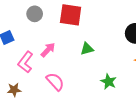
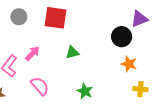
green star: (109, 82) -> (85, 91), moved

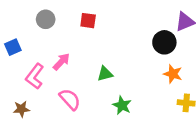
red square: (56, 18) -> (88, 21), size x0.6
green triangle: (72, 52) -> (105, 74), moved

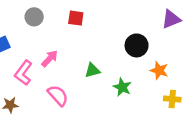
black circle: (164, 42) -> (137, 45), moved
green star: (122, 105) -> (122, 87), moved

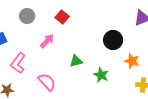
red square: (76, 18) -> (62, 17), turned 32
pink arrow: (50, 59) -> (47, 41), moved

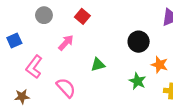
green star: (101, 75) -> (137, 81), moved

